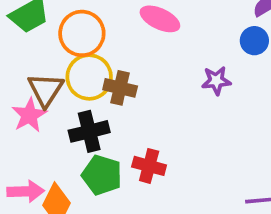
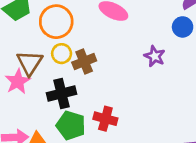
yellow circle: (89, 77) -> (62, 54), size x0.6
purple star: (216, 81) -> (155, 56), turned 30
brown cross: (120, 88) -> (84, 62), turned -35

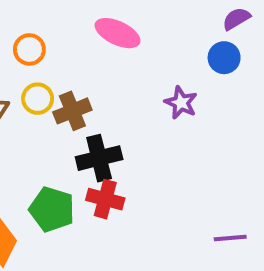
orange circle: (56, 22) -> (29, 49), size x0.6
black cross: (62, 93) -> (99, 158), moved

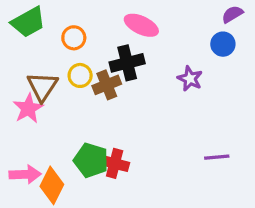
black cross: (99, 158) -> (127, 63), moved
red cross: (105, 199) -> (115, 163), moved
purple line: (230, 238) -> (217, 157), moved

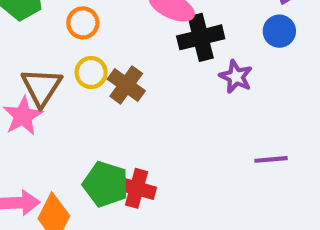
black cross: (127, 63) -> (201, 37), moved
brown cross: (107, 85) -> (126, 85), turned -32
purple line: (217, 157) -> (271, 159), moved

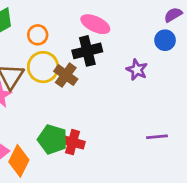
black cross: (201, 37) -> (87, 51), moved
yellow circle: (91, 73) -> (43, 67), size x1.5
purple line: (271, 159) -> (157, 137), moved

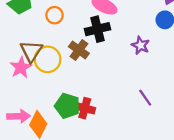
yellow circle: (43, 67) -> (48, 59), moved
purple line: (157, 137) -> (145, 98), moved, turned 60

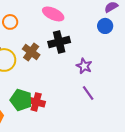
black cross: (98, 29) -> (59, 42), moved
purple star: (141, 45) -> (84, 66), moved

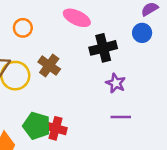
black cross: (59, 42) -> (103, 48), moved
purple line: (88, 93) -> (121, 117), turned -56

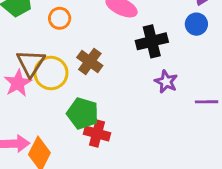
purple line: (121, 117) -> (207, 102), moved
green pentagon: (37, 126) -> (83, 113), moved

